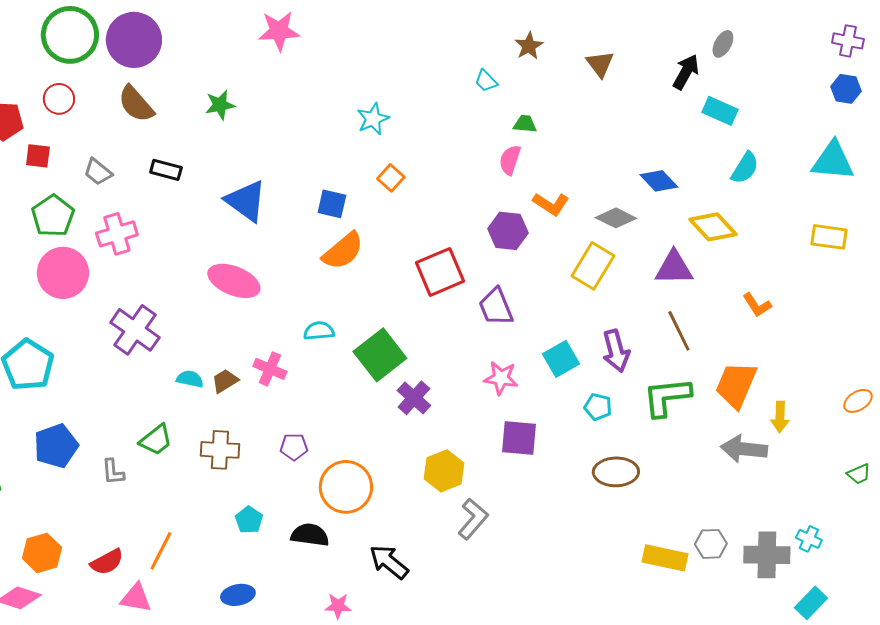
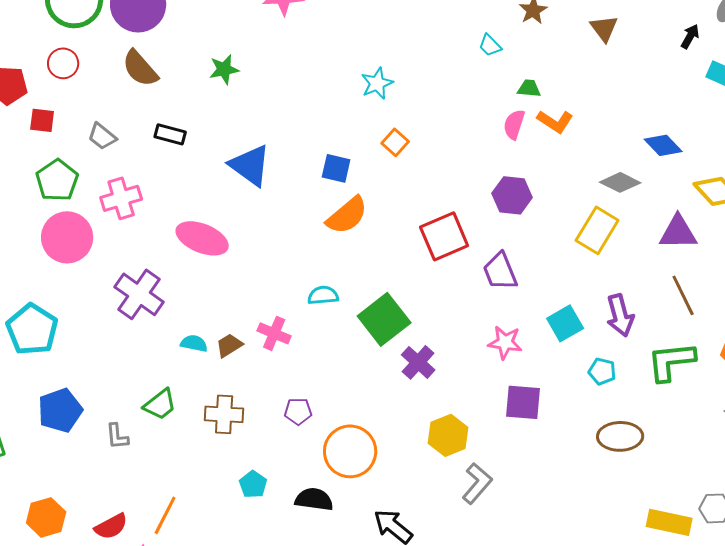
black arrow: (686, 72) -> (690, 36), size x0.7
orange L-shape: (551, 204) -> (555, 121), moved
pink ellipse: (234, 281) -> (202, 238), moved

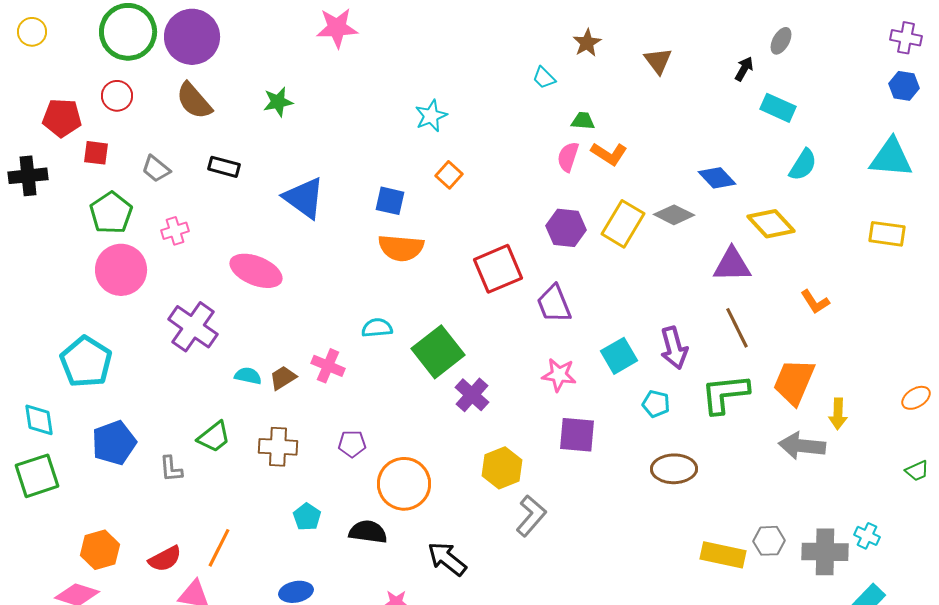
pink cross: (121, 198) -> (175, 231), size x0.7
orange semicircle: (347, 215) -> (401, 248), turned 45
yellow rectangle: (597, 230) -> (623, 224), moved

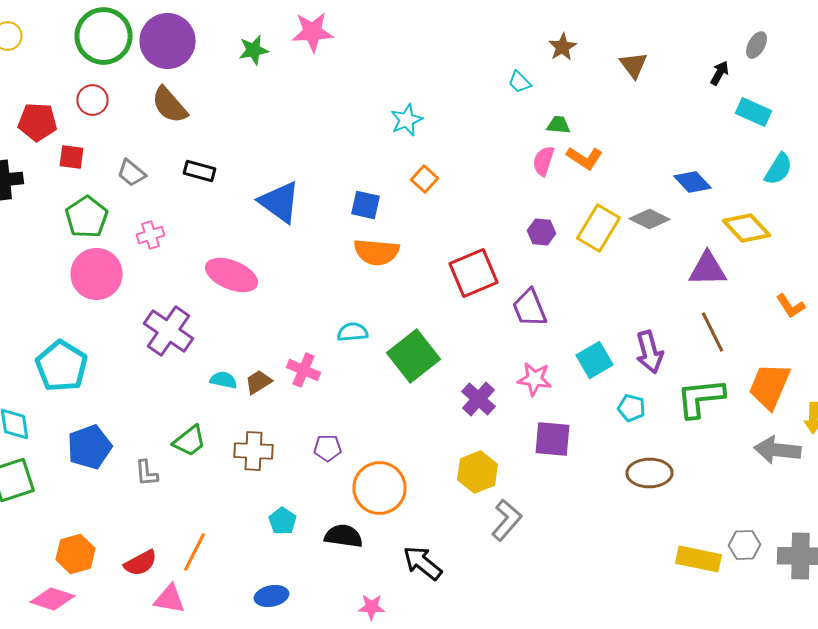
green star: (278, 102) -> (254, 50), moved
purple hexagon: (566, 228) -> (542, 232), size x0.7
purple cross: (472, 395) -> (478, 399), moved

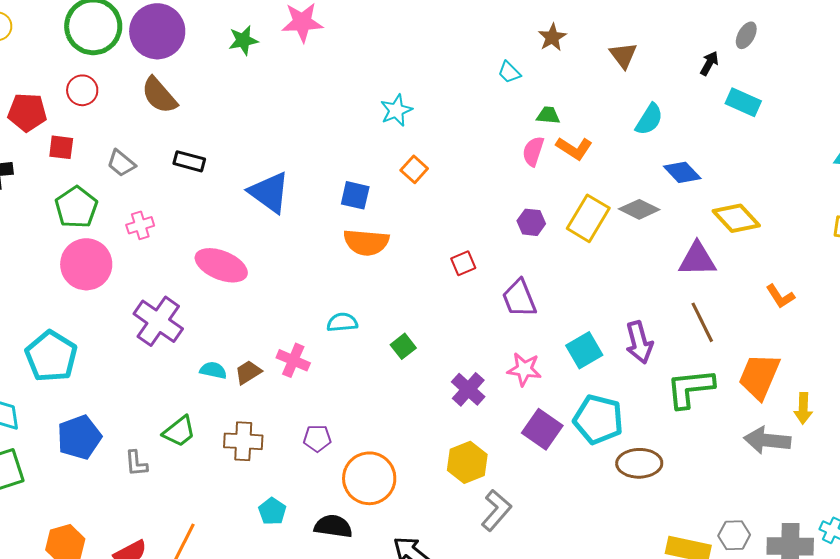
cyan semicircle: (778, 169) -> (649, 119), moved
red square: (474, 273) -> (463, 263), size x0.5
green square: (414, 356) -> (403, 346), size x0.5
cyan pentagon: (632, 408) -> (598, 419), moved, size x1.8
purple square: (552, 439) -> (542, 429), turned 30

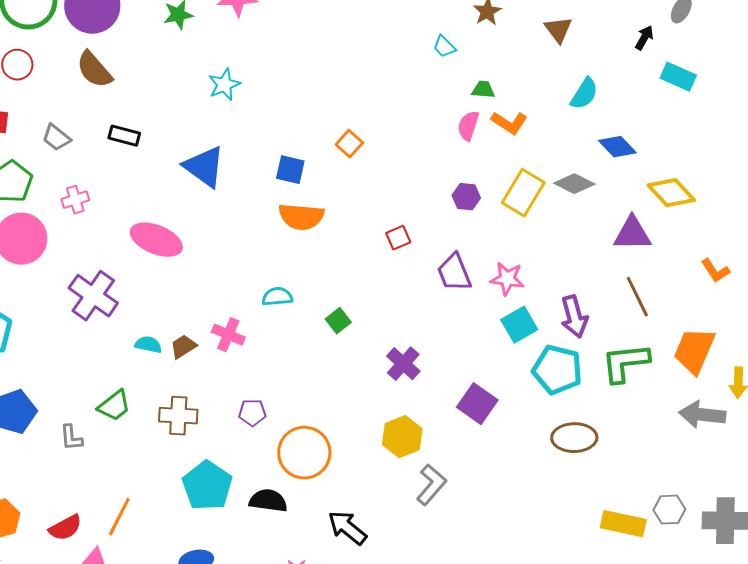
cyan star: (396, 110) -> (224, 85), moved
pink star: (524, 369) -> (507, 279), moved
cyan pentagon: (598, 419) -> (557, 370), moved
cyan pentagon: (272, 511) -> (207, 486), size x1.8

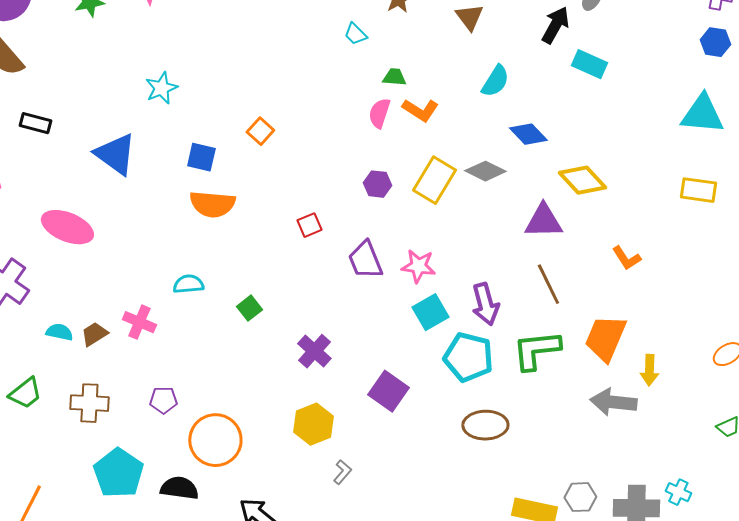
black arrow: (644, 38) -> (555, 25), size x1.5
cyan star: (224, 85) -> (161, 88), moved
gray L-shape: (431, 485) -> (342, 472), size x0.6

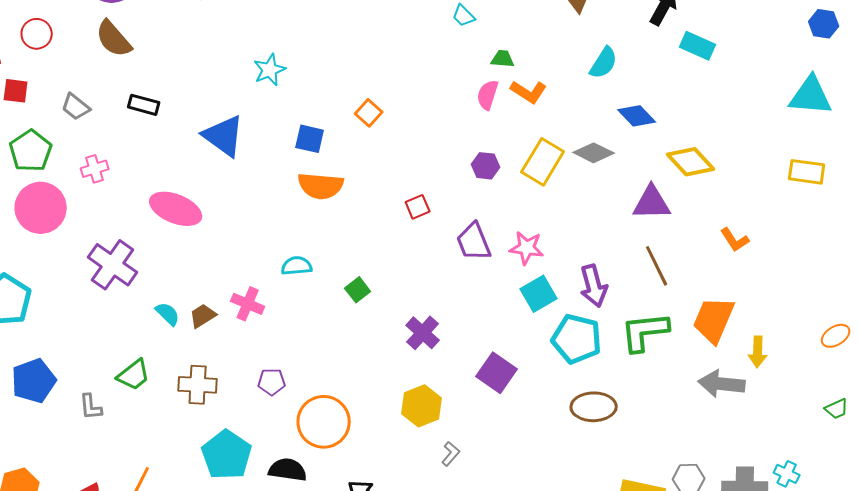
cyan semicircle: (59, 332) -> (168, 314), turned 32

